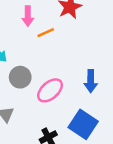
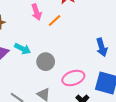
pink ellipse: (50, 90) -> (73, 78), moved, turned 40

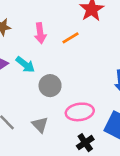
pink arrow: (36, 12) -> (40, 33), moved

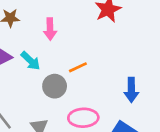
orange line: (71, 38) -> (78, 67), moved

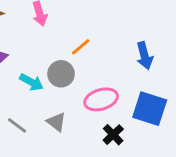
cyan arrow: (30, 61) -> (31, 82), moved

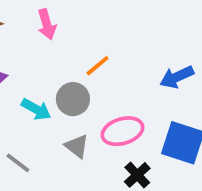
blue arrow: (145, 56) -> (177, 77), turned 80
gray triangle: (56, 122) -> (77, 146), moved

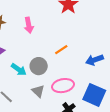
orange line: (97, 66) -> (61, 50), moved

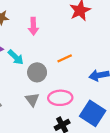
cyan arrow: (19, 70) -> (16, 57), moved

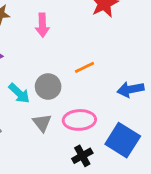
cyan arrow: (16, 57) -> (19, 93), moved

